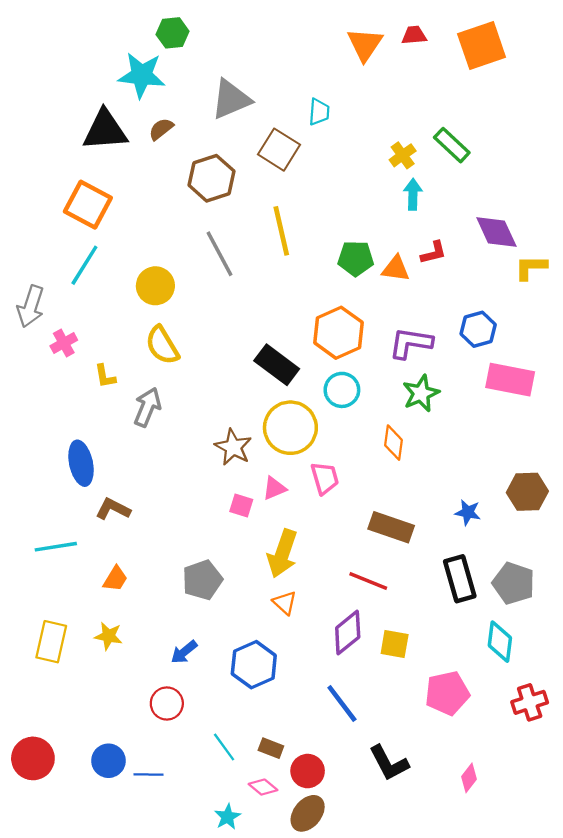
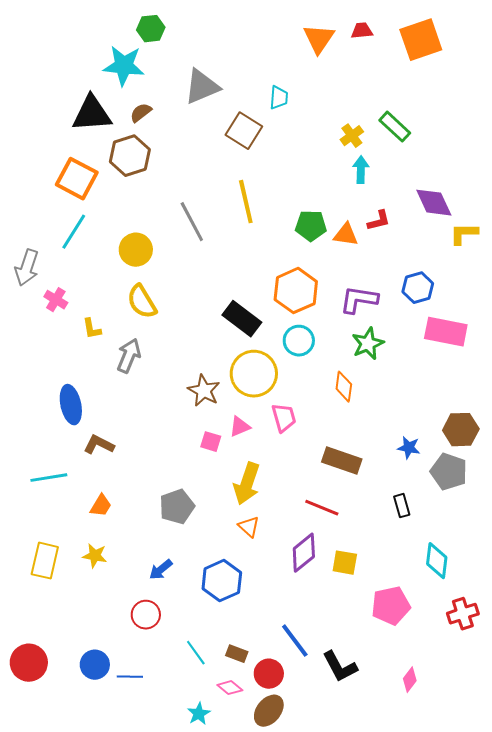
brown hexagon: (211, 178) -> (130, 156), moved
pink cross: (64, 343) -> (56, 300), turned -30
black rectangle: (460, 579) -> (402, 506), size x0.6
gray pentagon: (514, 583) -> (449, 472), moved
blue line: (342, 703) -> (295, 641), moved

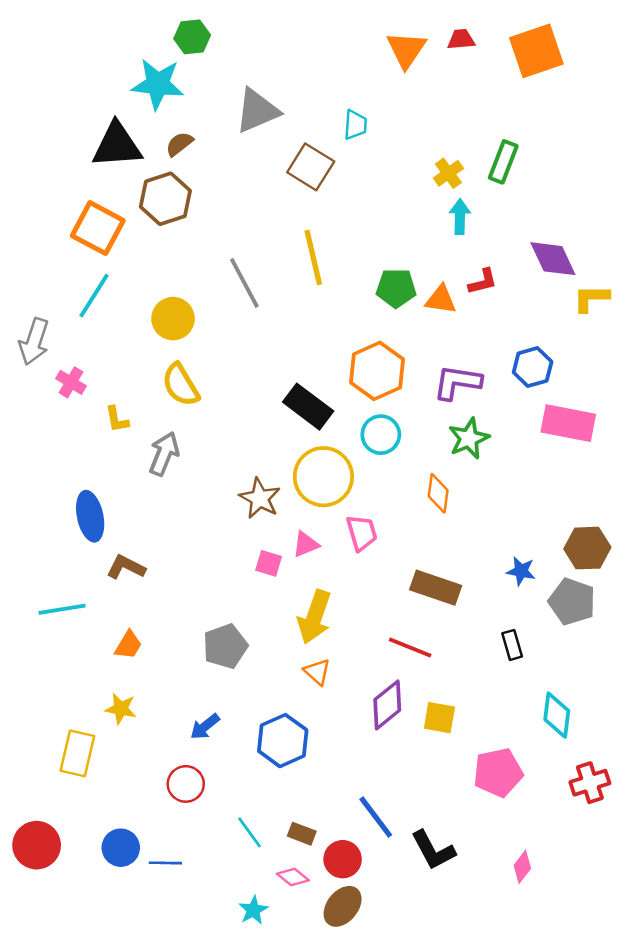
green rectangle: (395, 127) -> (503, 162), turned 68
yellow rectangle: (45, 561) -> (77, 753), moved

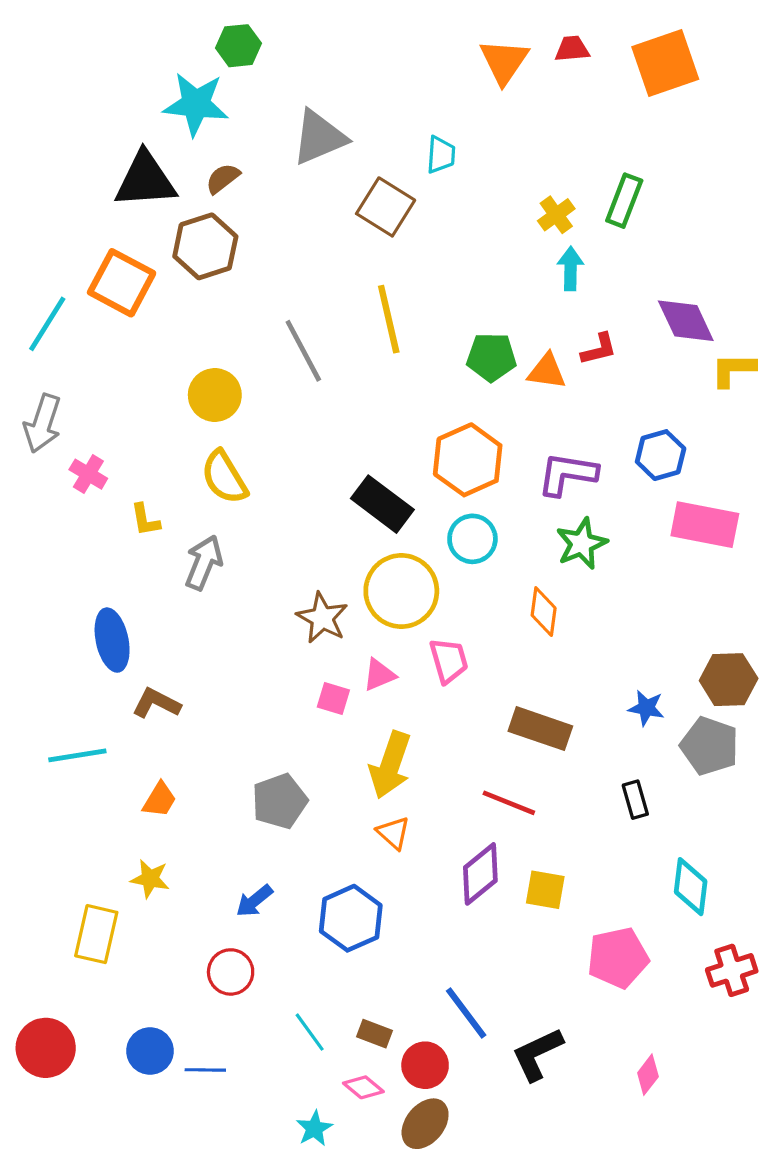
cyan line: (94, 296) -> (47, 324), moved
black L-shape: (433, 850) -> (537, 1054), turned 93

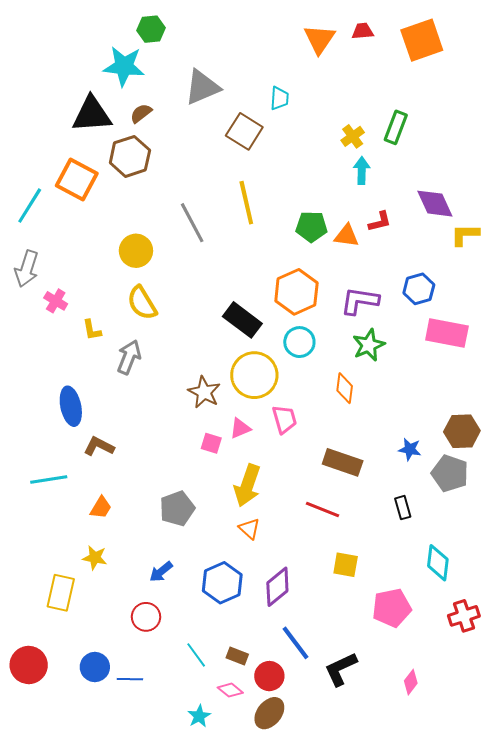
purple diamond: (480, 874) -> (277, 587), moved

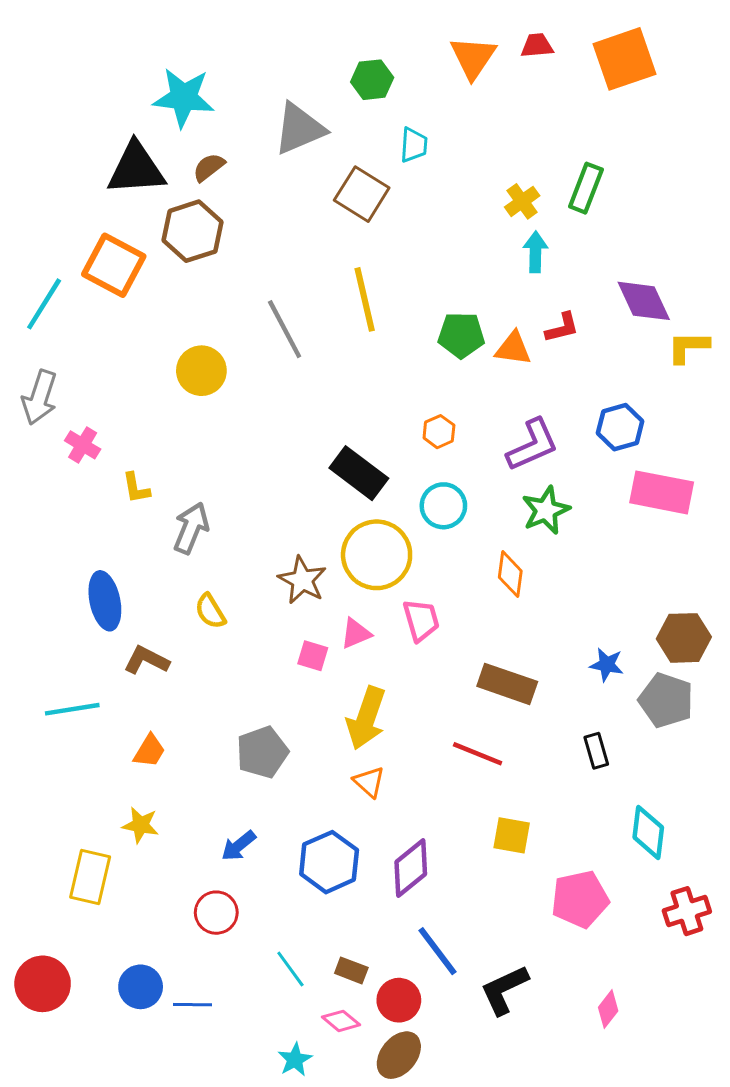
green hexagon: (151, 29) -> (372, 80), moved
orange hexagon: (296, 292) -> (439, 432), size x0.5
purple L-shape: (360, 301) -> (532, 445), turned 147
yellow semicircle: (142, 303) -> (210, 611), moved, size x0.7

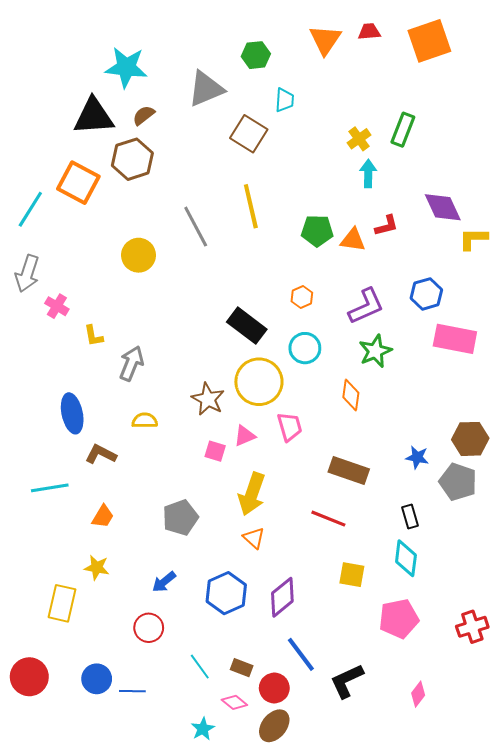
yellow semicircle: (210, 611) -> (145, 421), turned 120
cyan diamond: (648, 832) -> (406, 558), moved

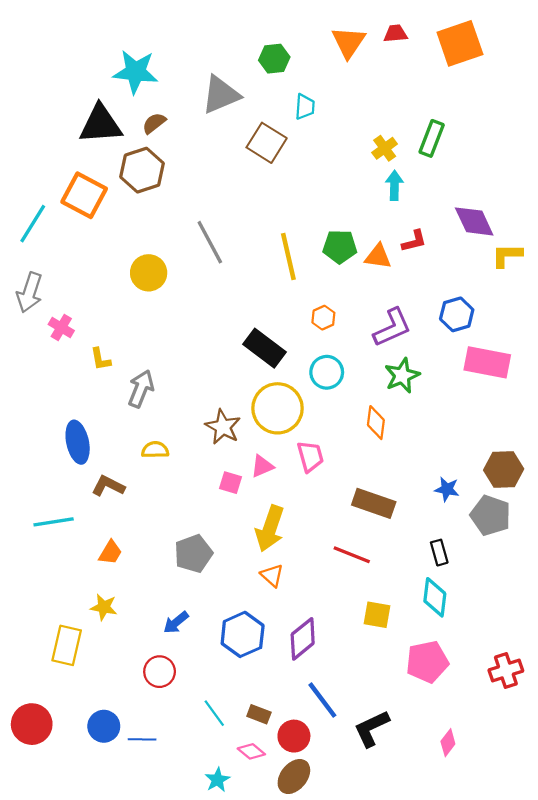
yellow line: (251, 206) -> (288, 256), moved

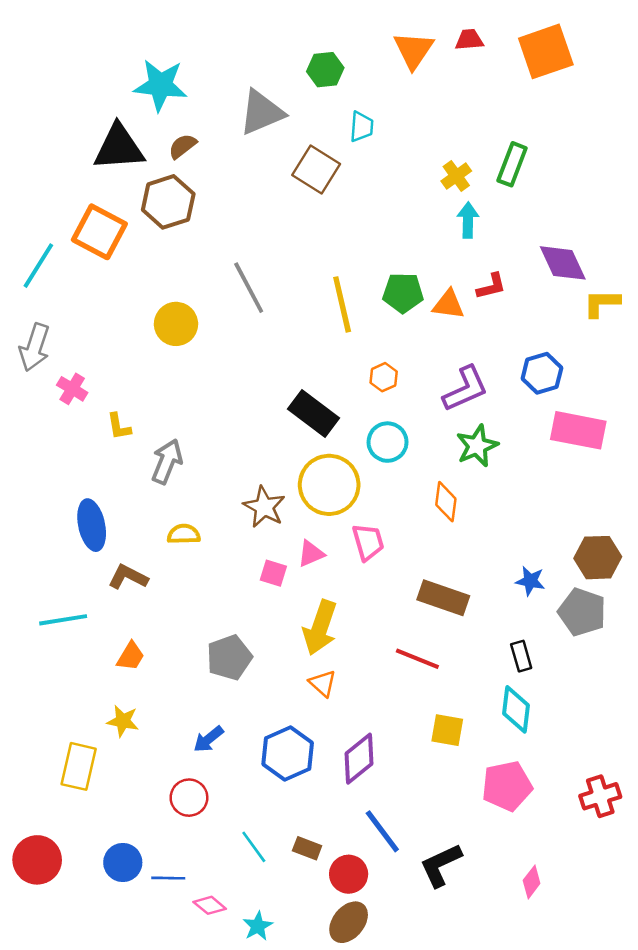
pink diamond: (251, 751) -> (210, 905), moved

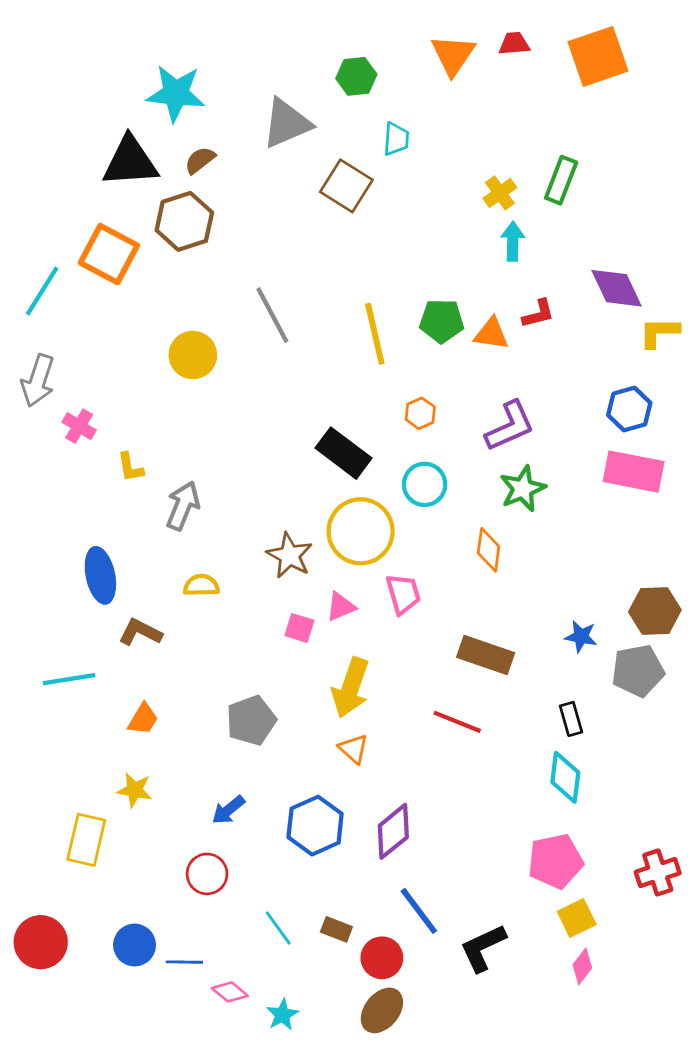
blue hexagon: (542, 373) -> (629, 409), moved
gray pentagon: (582, 612) -> (638, 671), turned -30
yellow square: (447, 730) -> (577, 918), moved, turned -36

